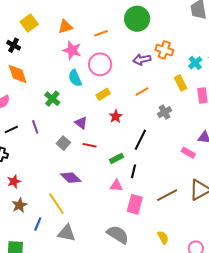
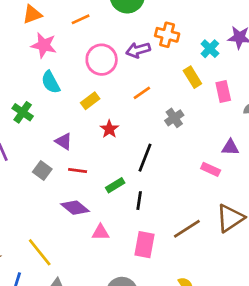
pink circle: (100, 64) -> (102, 60), moved
purple diamond: (71, 178) -> (75, 208), moved
pink triangle: (116, 186) -> (100, 232), moved

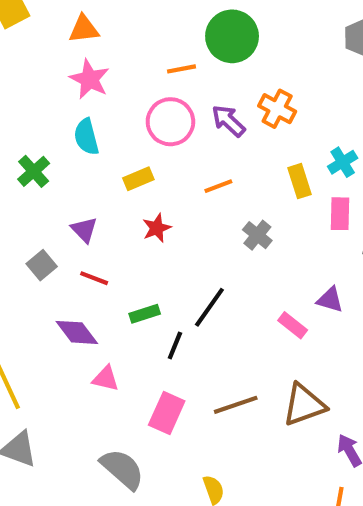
orange line: (81, 19) -> (181, 69), moved
cyan cross: (210, 49) -> (343, 162), moved
purple arrow: (138, 50) -> (228, 121), turned 45
gray cross: (174, 118) -> (257, 235), turned -30
black line: (145, 158) -> (209, 307), moved

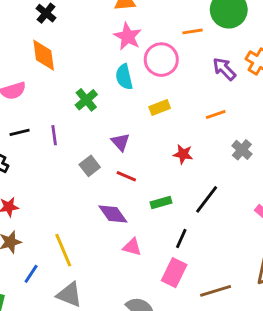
pink circle: (170, 122) -> (161, 60), moved
red star: (157, 228) -> (183, 154), moved, turned 30
black line: (175, 346) -> (181, 239), moved
brown line: (236, 405) -> (216, 291), moved

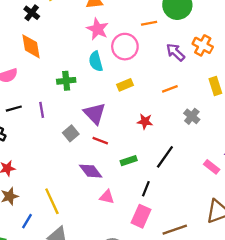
green cross: (86, 100) -> (66, 81), turned 36
purple triangle: (120, 142) -> (95, 113), size x1.5

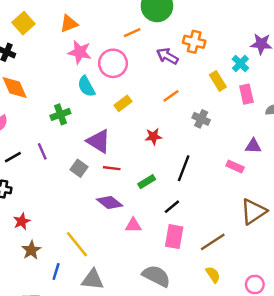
black line: (146, 189) -> (172, 207), turned 42

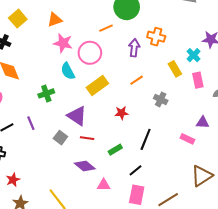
purple arrow: (167, 56) -> (134, 48), turned 66
yellow rectangle: (123, 103) -> (97, 86), size x1.5

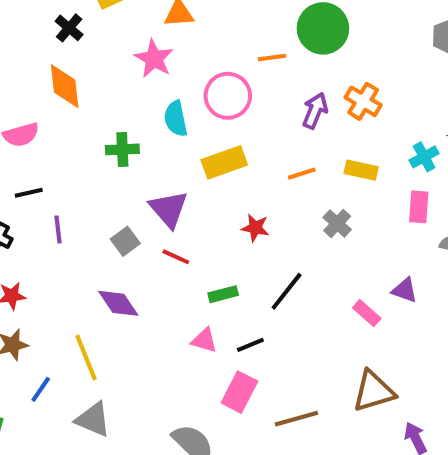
pink star: (63, 43) -> (154, 59), moved
yellow rectangle: (175, 69) -> (361, 170), moved, turned -63
purple line: (31, 123) -> (58, 229), moved
purple diamond: (85, 166) -> (118, 303), moved
pink triangle: (104, 185) -> (204, 340), moved

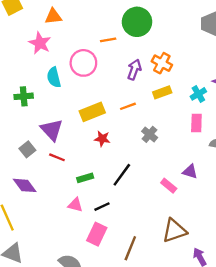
yellow rectangle: (224, 162) -> (92, 112), moved
yellow rectangle: (361, 170) -> (162, 92), moved, turned -30
brown line: (296, 419) -> (130, 248), turned -50

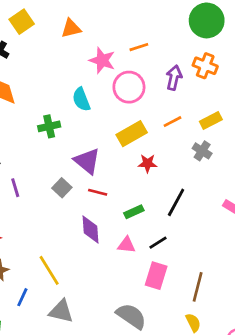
green circle: (137, 22) -> (207, 20), moved
pink star: (40, 43) -> (102, 60), moved
pink circle: (83, 63) -> (129, 87), moved
yellow rectangle: (162, 92) -> (211, 120), moved
purple diamond: (25, 185) -> (90, 229), moved, turned 40

